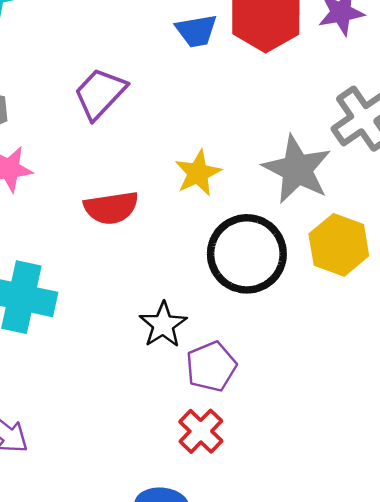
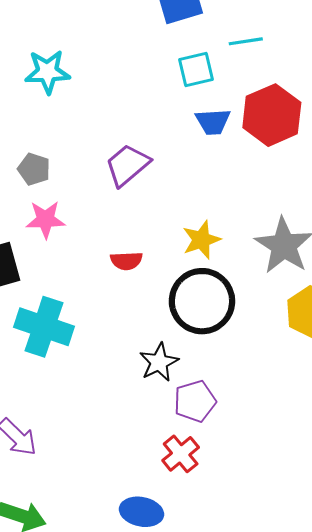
red semicircle: (111, 208) -> (126, 261), size x0.7
black circle: (247, 254) -> (202, 301), moved

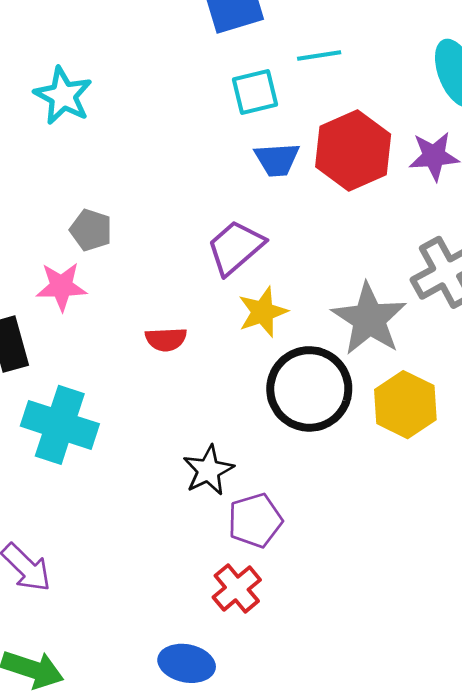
cyan star: (47, 72) -> (63, 96), turned 30
purple trapezoid: (127, 165) -> (235, 247), moved
gray pentagon: (34, 169) -> (91, 230), moved
black circle: (202, 301) -> (309, 389), moved

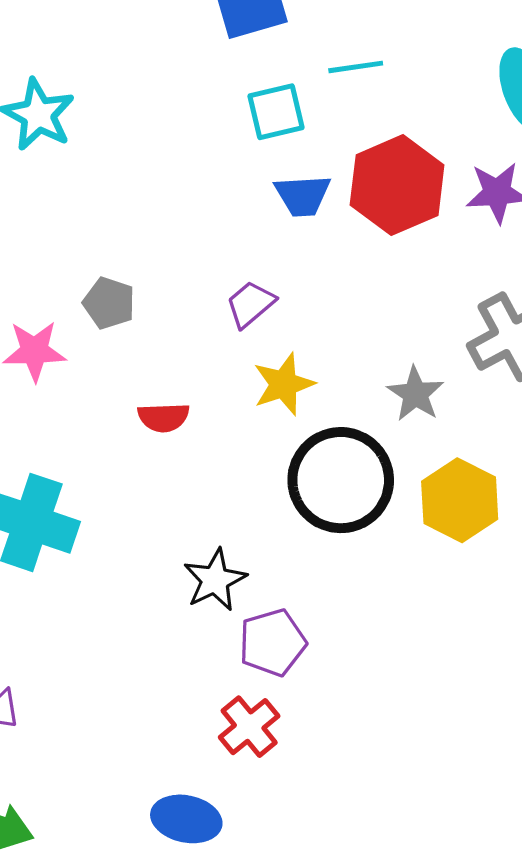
gray pentagon: (91, 230) -> (109, 303), moved
purple trapezoid: (235, 247) -> (250, 304), size x0.7
gray star: (369, 319) -> (415, 394), size x0.6

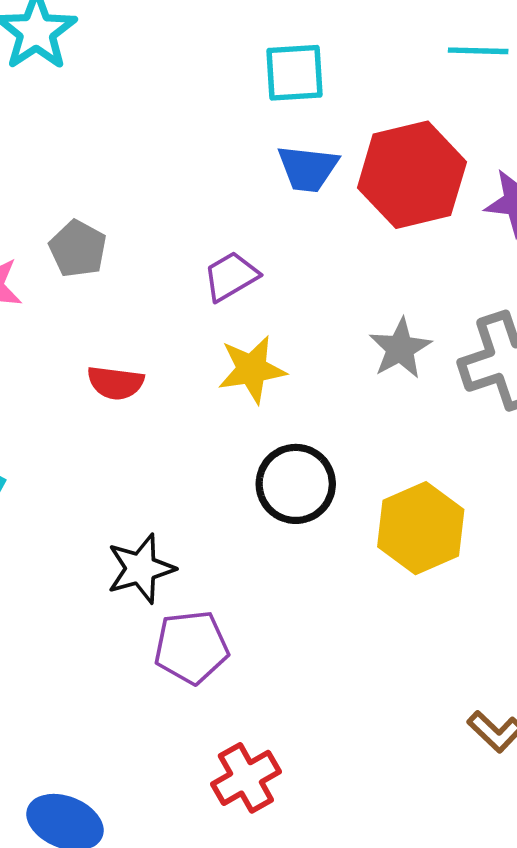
cyan line: (356, 67) -> (478, 51), moved
gray star: (415, 394) -> (400, 348), moved
black circle: (341, 480) -> (296, 484), size x0.7
red cross: (249, 727) -> (246, 778), moved

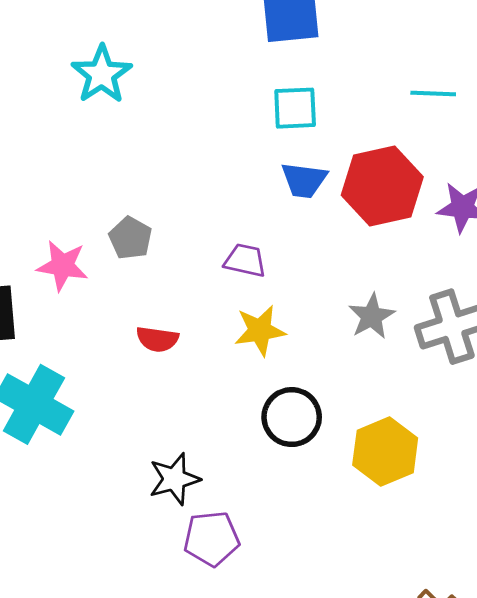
purple trapezoid: (231, 276) -> (245, 260), turned 42

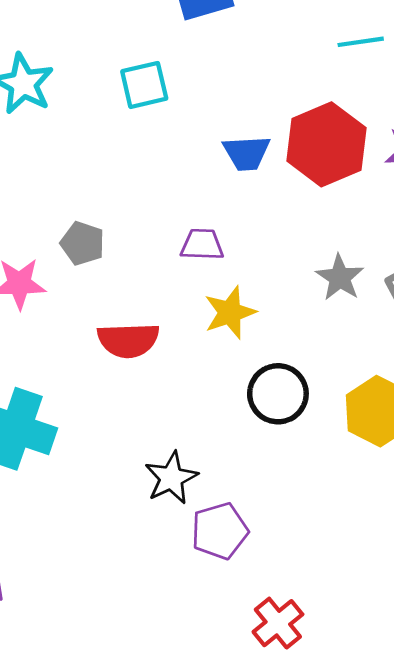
cyan square: (295, 108) -> (144, 85), moved
red semicircle: (157, 339) -> (128, 340), size x1.4

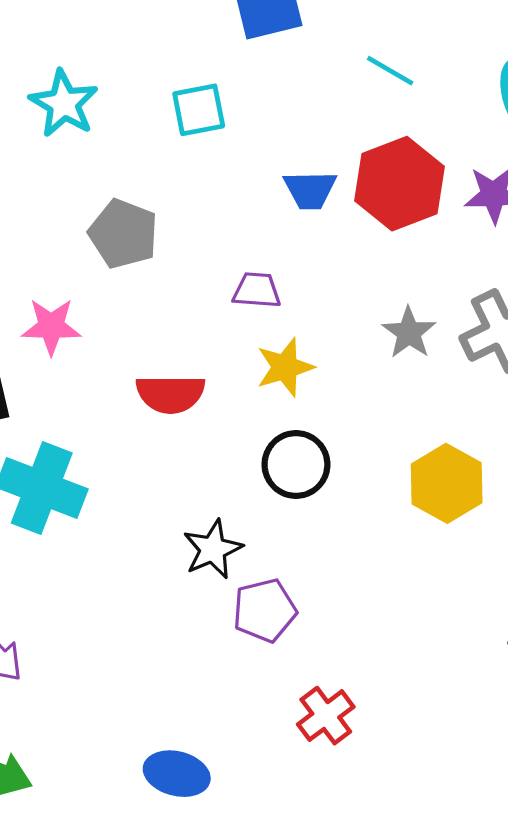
cyan line: (361, 42) -> (390, 71), moved, turned 36
gray pentagon: (83, 243) -> (123, 234), moved, size x1.4
black circle: (278, 394) -> (296, 464), moved

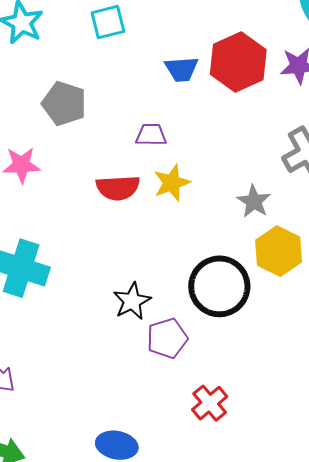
gray star: (409, 333) -> (254, 201), moved
red semicircle: (170, 394) -> (118, 188), moved
black circle: (296, 464) -> (219, 286), moved, size x1.4

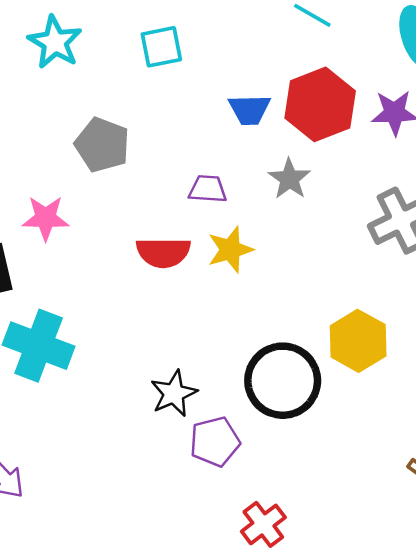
gray star: (254, 201) -> (289, 179), moved

